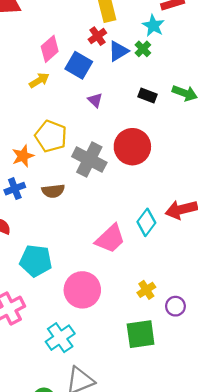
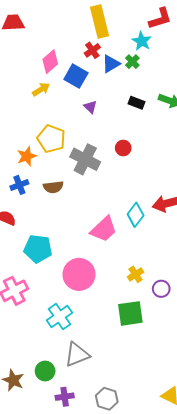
red circle: (132, 147) -> (123, 148), size x0.5

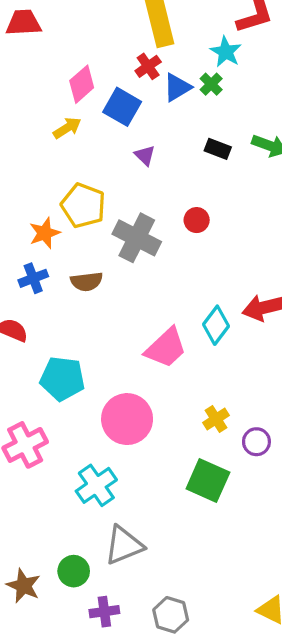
green square: (130, 313) -> (208, 481), turned 32

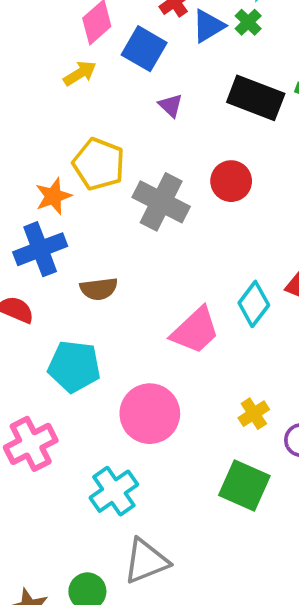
black rectangle: (218, 149) -> (256, 98), size x1.8
red circle: (197, 220) -> (231, 181), size x1.4
blue cross: (33, 278) -> (40, 249), size x1.5
brown semicircle: (87, 282) -> (99, 289), moved

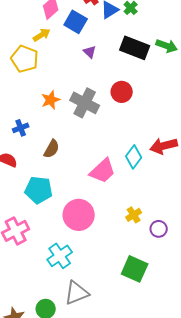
yellow pentagon: (99, 164) -> (25, 59), moved
orange star: (53, 196) -> (51, 100), moved
blue cross: (40, 249) -> (21, 128), size x0.6
brown semicircle: (99, 289) -> (52, 149), turned -54
green square: (244, 485) -> (135, 269), moved

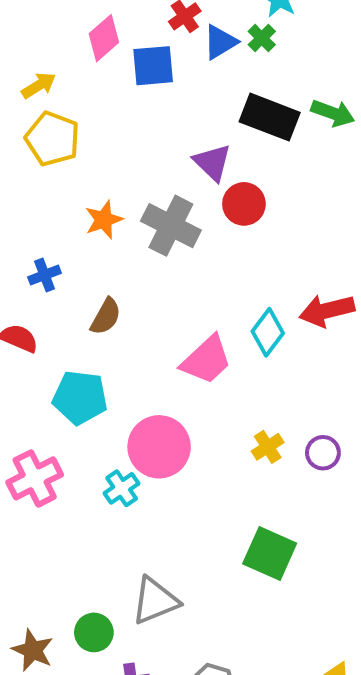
blue square: (76, 22) -> (153, 66), turned -35
yellow arrow: (42, 35) -> (39, 85), moved
purple triangle: (90, 52) -> (212, 162), moved, size x1.5
purple circle: (159, 229) -> (323, 453), moved
cyan cross: (60, 256) -> (122, 488), moved, size x0.7

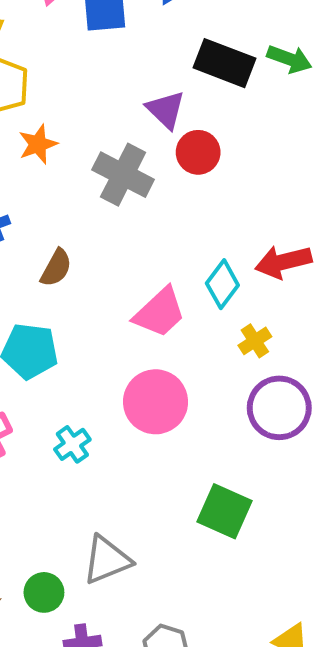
orange star: (104, 220) -> (38, 144), moved
pink circle: (159, 447) -> (156, 402), moved
yellow cross: (268, 447) -> (255, 341), moved
purple circle: (323, 453) -> (279, 408), size x1.8

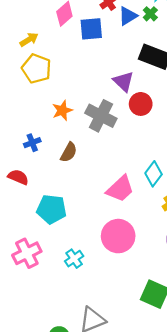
orange star: (38, 144) -> (62, 110), moved
brown semicircle: (56, 268) -> (69, 152), moved

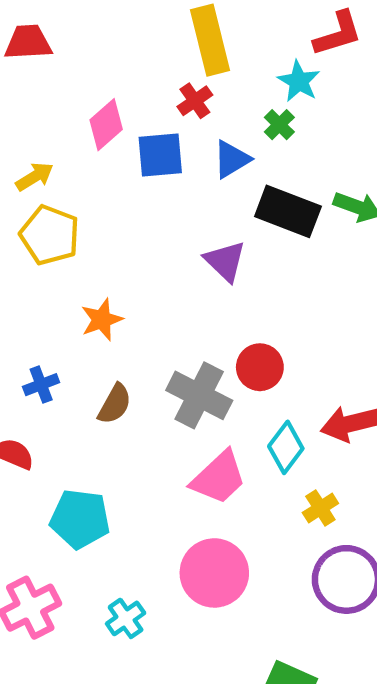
blue triangle: (128, 16) -> (232, 159), moved
red circle: (141, 104) -> (260, 367), moved
gray cross: (101, 116) -> (199, 395), moved

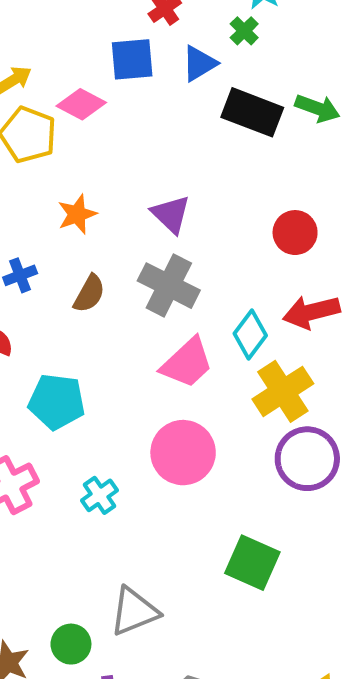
pink diamond: (106, 125) -> (81, 104), moved, turned 69
purple triangle: (225, 261) -> (171, 214), moved
red circle: (260, 367) -> (295, 233), moved
yellow cross: (320, 508) -> (283, 391), size x1.8

